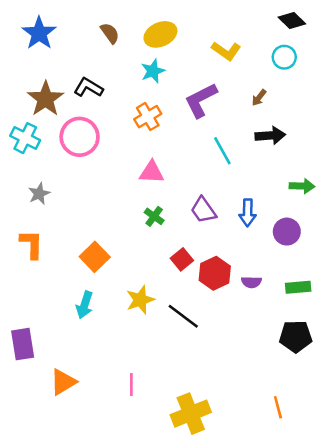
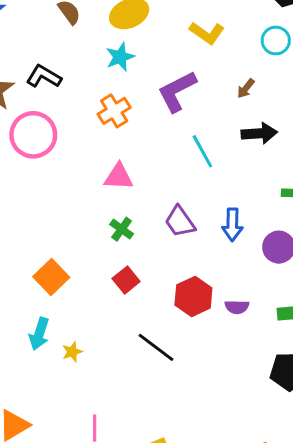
red square: (182, 259) -> (126, 280), moved
yellow star: (140, 300) -> (72, 352), moved, size x0.6

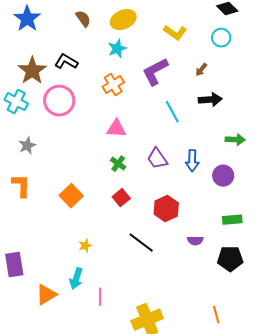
purple semicircle: (237, 307) -> (195, 241), moved
cyan arrow: (39, 334) -> (76, 279), moved

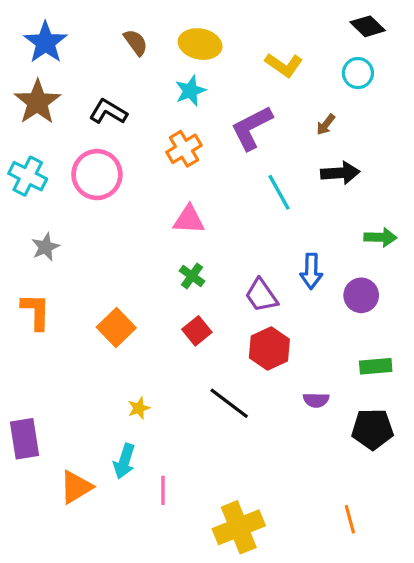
yellow ellipse: (123, 20) -> (200, 44), turned 35
brown star: (32, 71) -> (37, 102), moved
purple trapezoid: (157, 159) -> (261, 295), moved

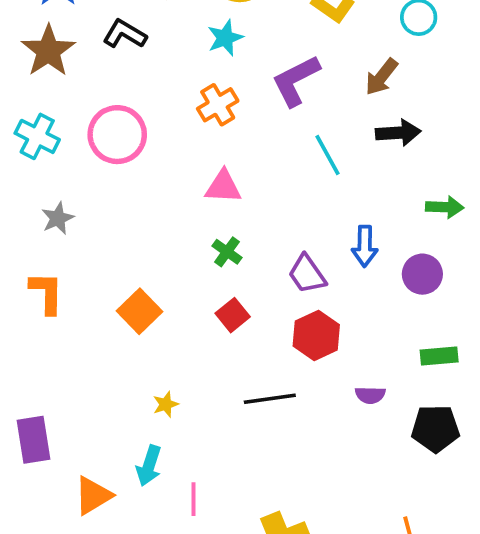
black L-shape: (108, 112) -> (125, 34), moved
brown arrow: (326, 125) -> (381, 77), size x1.5
black line: (229, 403) -> (270, 399), turned -45

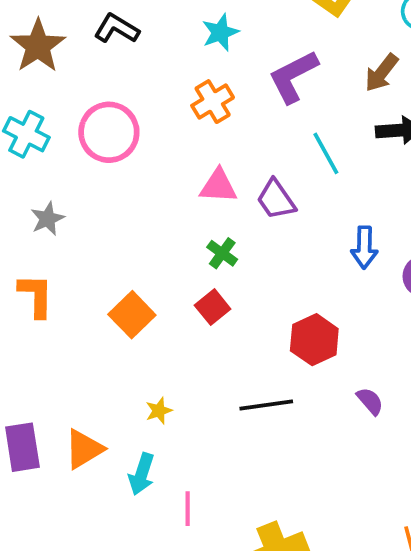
purple trapezoid: (307, 274) -> (276, 199), moved
red square: (233, 315) -> (213, 307), moved
purple semicircle: (370, 395) -> (370, 401), turned -132
orange triangle: (93, 496) -> (84, 449), moved

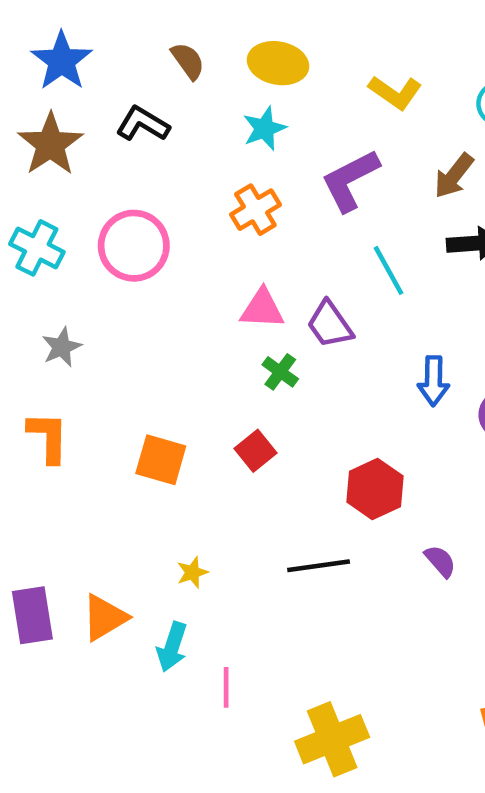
green cross: (222, 253) -> (280, 372), moved
orange square: (132, 315) -> (161, 460), turned -30

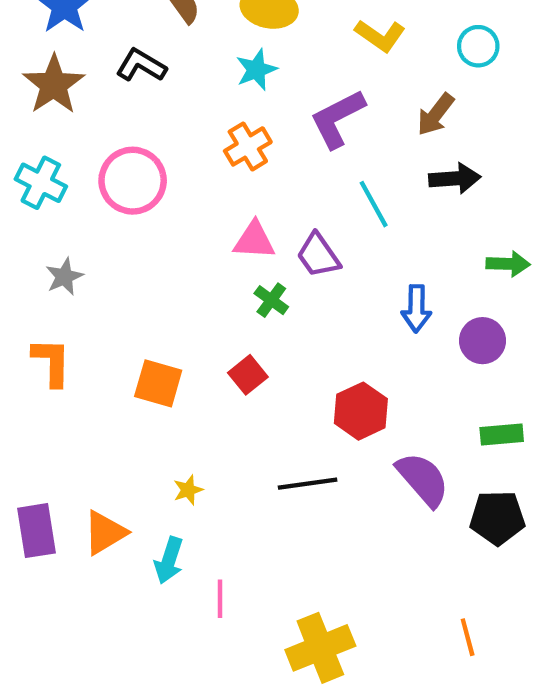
purple semicircle: (440, 561) -> (423, 479), size x1.8

